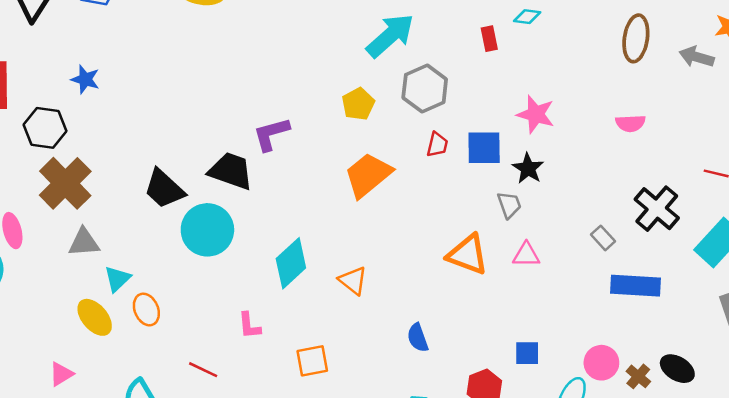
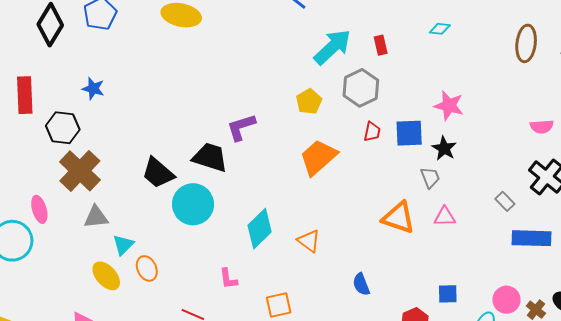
red rectangle: (489, 39) -> (381, 45), moved
pink semicircle: (630, 123) -> (542, 127), moved

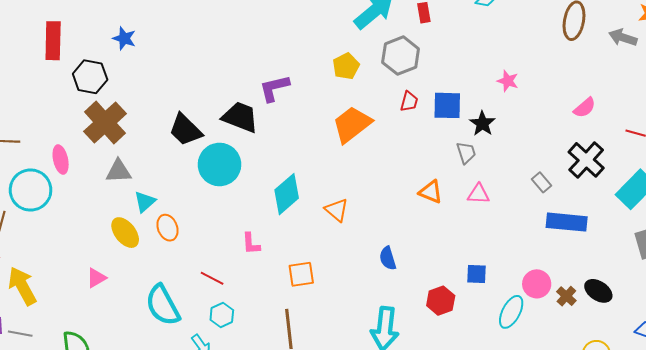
pink star: (449, 106) -> (508, 81), moved, size x0.7
pink semicircle: (542, 127) -> (585, 108), turned -40
orange triangle: (399, 218) -> (431, 192), size x0.7

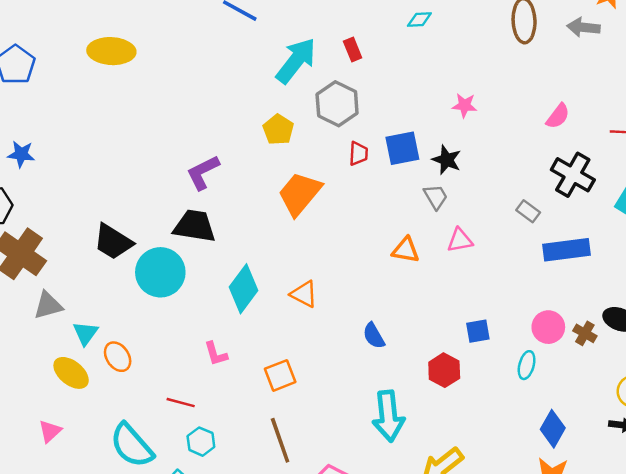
black trapezoid: (240, 117) -> (195, 226), moved
cyan ellipse: (511, 312) -> (527, 365), size x0.7

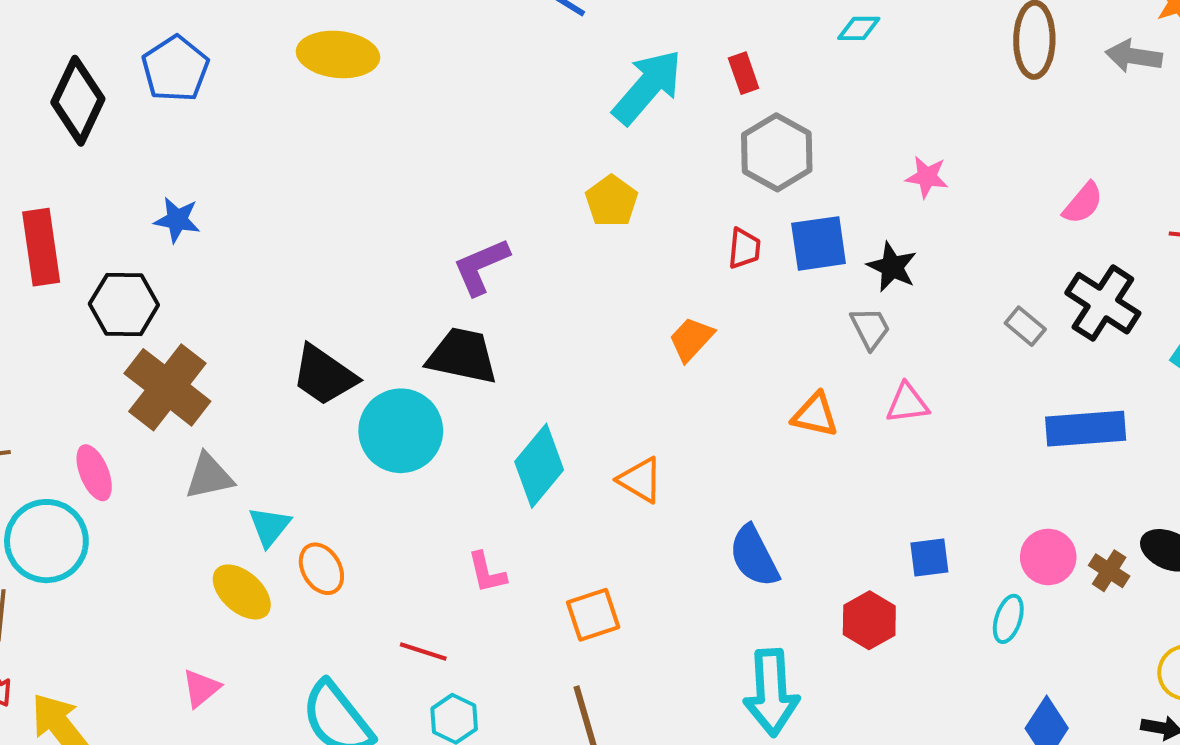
gray hexagon: (337, 104) -> (777, 152), moved
orange trapezoid: (300, 194) -> (691, 339), moved, size x0.6
gray rectangle: (528, 211) -> (1025, 326), moved
blue semicircle: (374, 336) -> (754, 556), size x1.4

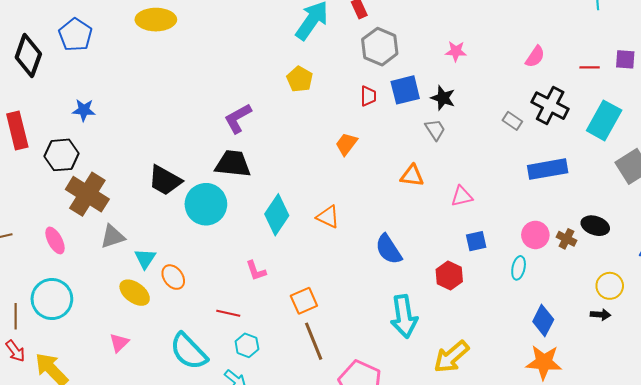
pink triangle: (907, 403) -> (462, 196), moved
cyan circle: (46, 541) -> (52, 299), moved
orange square: (593, 615) -> (304, 301), moved

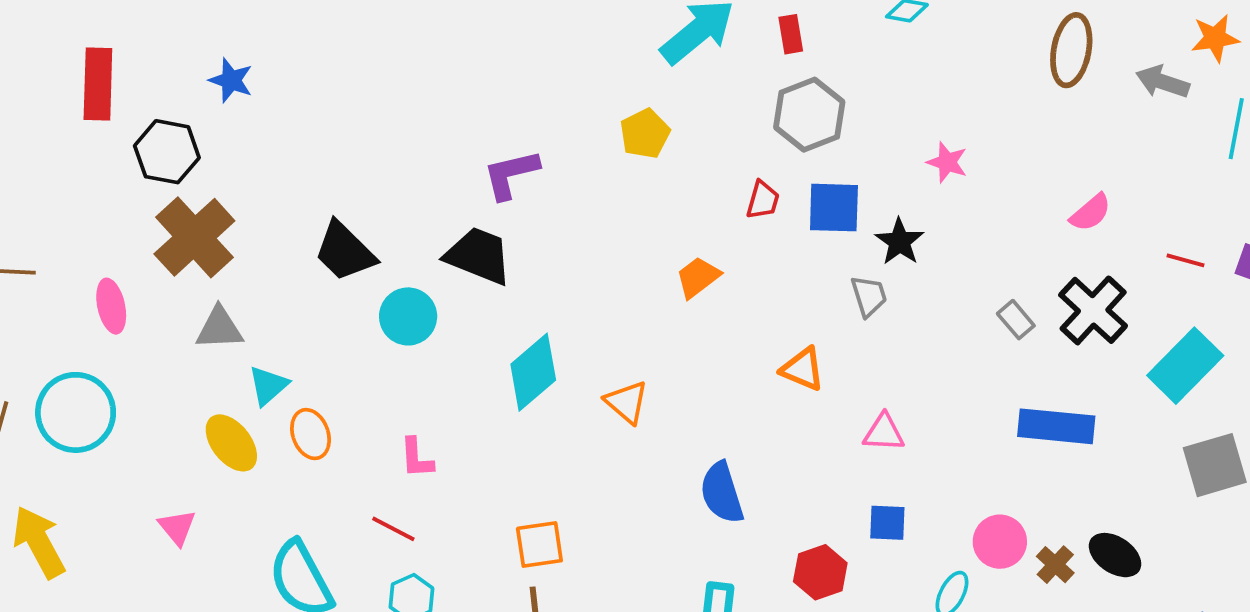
cyan circle: (206, 204) -> (408, 316), size x0.7
pink L-shape: (256, 271) -> (416, 458), moved
pink triangle: (119, 343) -> (177, 527), turned -40

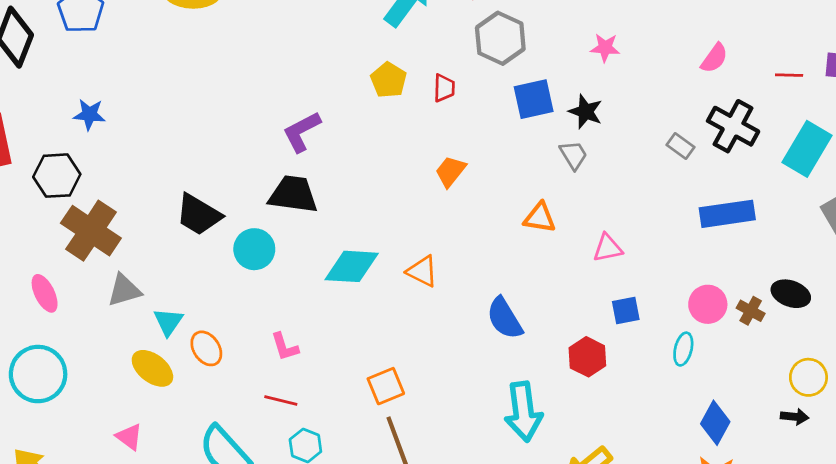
red trapezoid: (763, 200) -> (444, 88), moved
cyan diamond: (533, 372) -> (352, 266), turned 58

